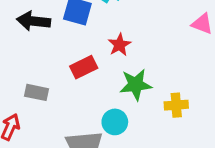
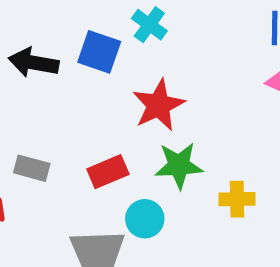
red star: (119, 45) -> (158, 105), size x1.5
red rectangle: (84, 67) -> (108, 172), moved

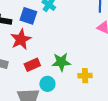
red star: (158, 105) -> (21, 39), moved

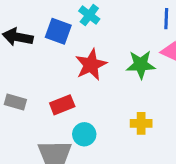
red star: (21, 39) -> (91, 65), moved
green star: (61, 62) -> (141, 65), moved

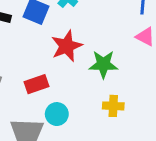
green star: (141, 65) -> (103, 64), moved

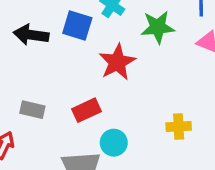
green star: (103, 64) -> (158, 27), moved

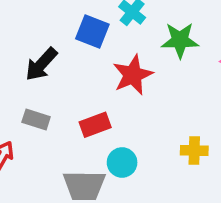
black arrow: (31, 35) -> (41, 64), moved, turned -60

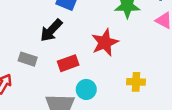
black arrow: (41, 64) -> (51, 30), moved
red star: (133, 75) -> (105, 42), moved

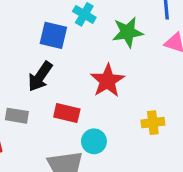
red rectangle: (68, 63) -> (67, 113), turned 42

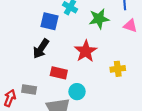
gray rectangle: (17, 116) -> (29, 90), moved
yellow cross: (153, 123) -> (118, 69), moved

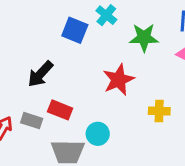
black arrow: (41, 49) -> (40, 74), moved
red rectangle: (59, 73) -> (60, 110), moved

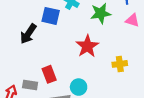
black arrow: (40, 74) -> (28, 34), moved
red rectangle: (60, 110) -> (49, 74), turned 56

